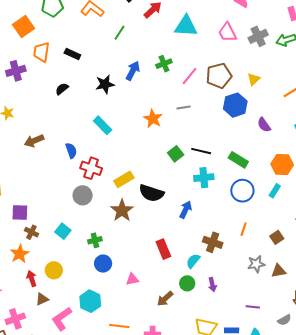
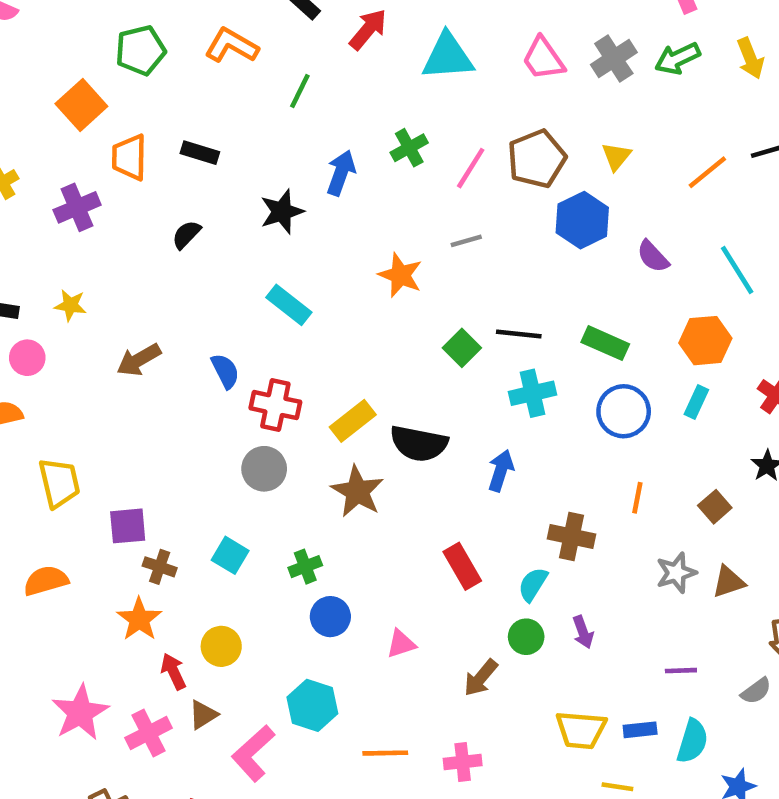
pink cross: (15, 319) -> (149, 733), moved

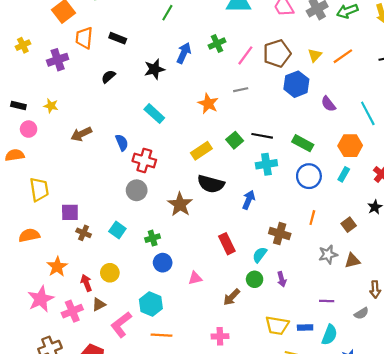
orange line: (707, 172) -> (343, 56), moved
yellow rectangle: (353, 421) -> (201, 151), moved
orange star: (139, 619) -> (57, 267), moved
orange line: (385, 753) -> (162, 335), moved

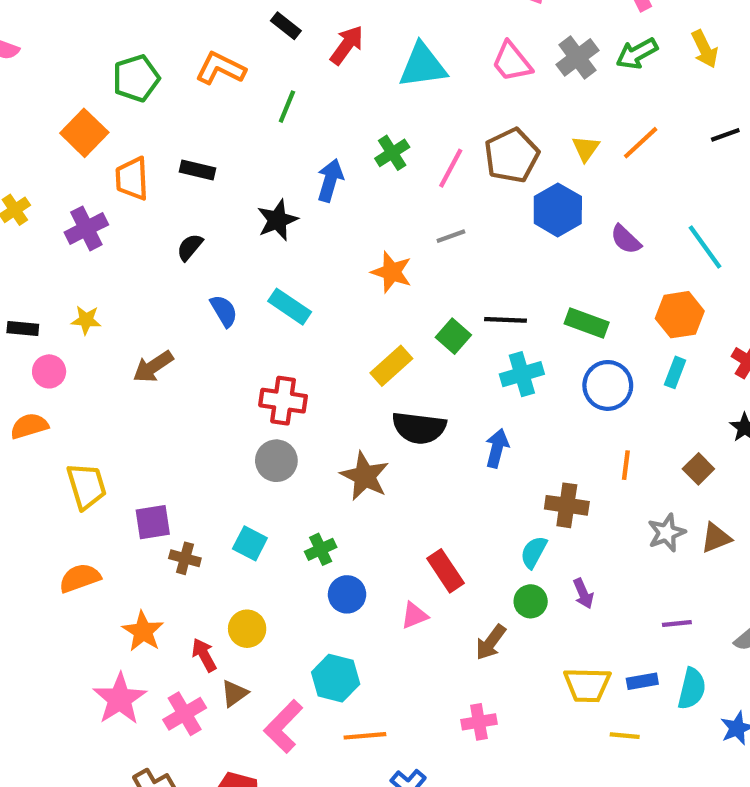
blue semicircle: (122, 143) -> (224, 311), moved
red rectangle: (227, 244) -> (446, 571), moved

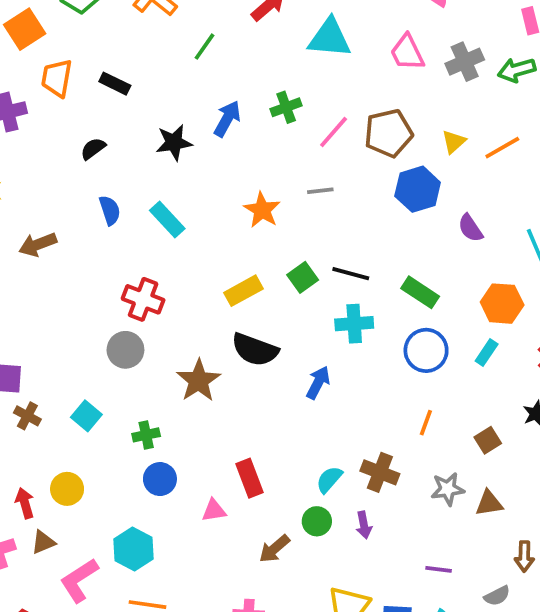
brown cross: (567, 505) -> (380, 472), moved

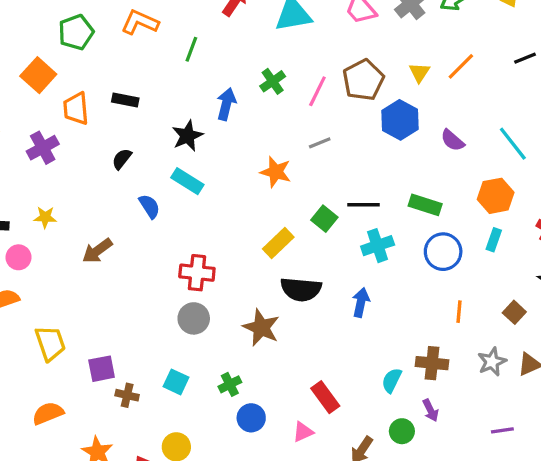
cyan rectangle: (167, 220) -> (187, 181), moved
green circle: (317, 521) -> (402, 431), moved

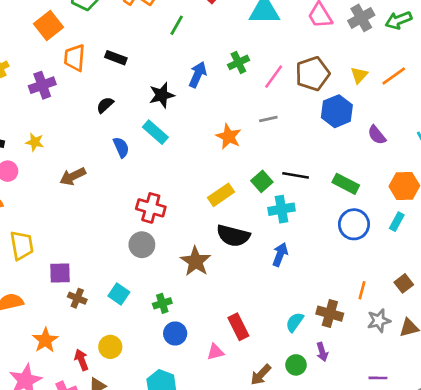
cyan cross: (378, 246) -> (282, 209), moved
orange line: (459, 312) -> (362, 290), moved

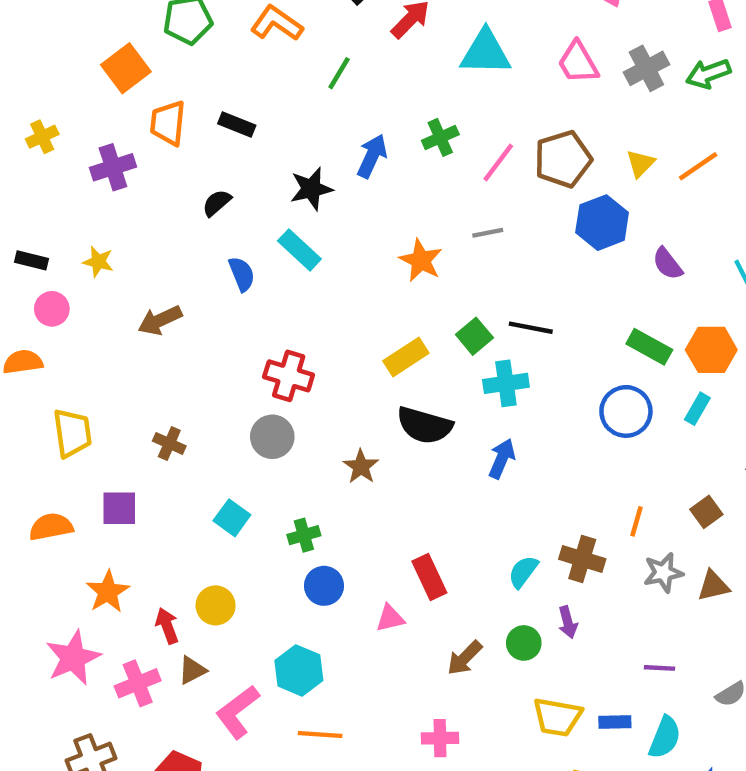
green rectangle: (346, 184) -> (649, 347), moved
brown star: (196, 261) -> (361, 467), size x0.7
purple square: (60, 273) -> (119, 508), moved
brown cross: (77, 298) -> (169, 444), moved

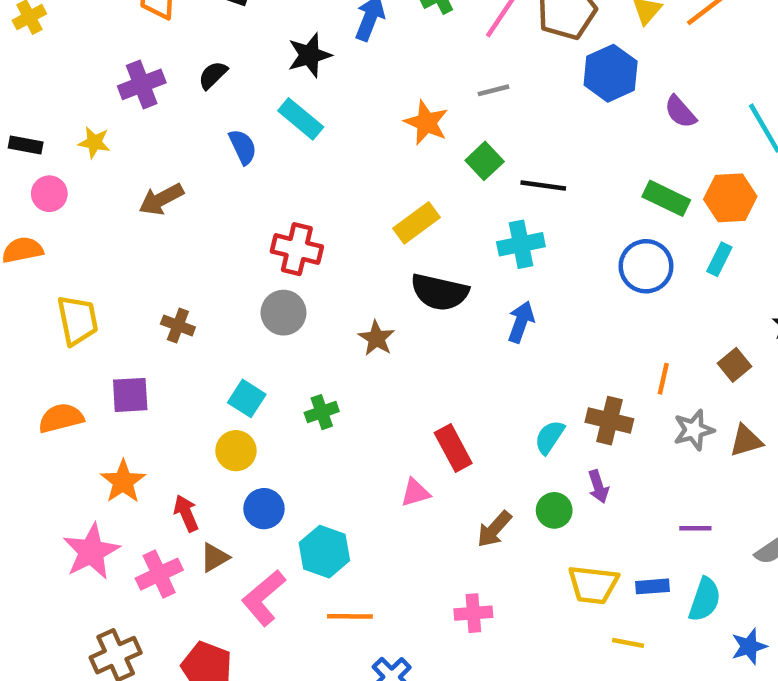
purple cross: (113, 167) -> (142, 84), moved
green square: (474, 336) -> (485, 161), moved
blue circle: (324, 586) -> (264, 509), moved
yellow circle: (216, 605) -> (236, 451), moved

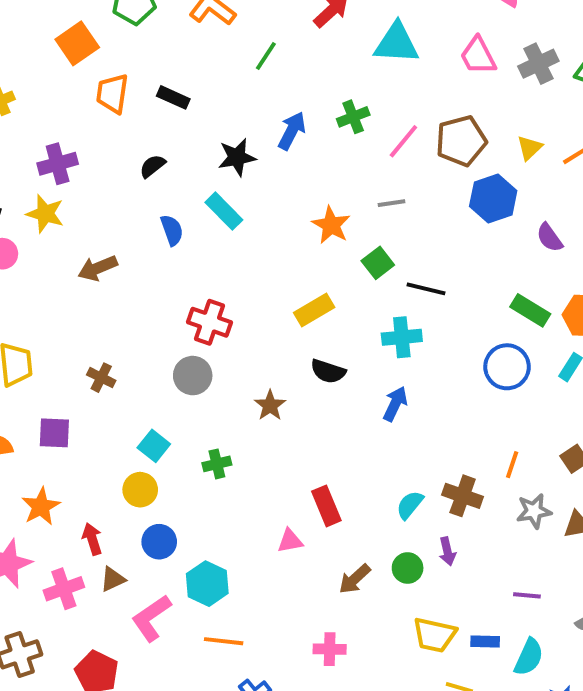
purple cross: (142, 84) -> (58, 164), moved
yellow star: (94, 142) -> (45, 214), size x1.4
black semicircle: (440, 292) -> (328, 371), size x0.7

